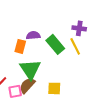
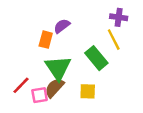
purple semicircle: (33, 35) -> (62, 26), turned -32
green rectangle: (55, 44) -> (96, 58), moved

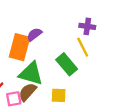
orange rectangle: (46, 40) -> (19, 47), size x1.6
green triangle: (58, 68) -> (31, 74), turned -40

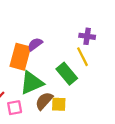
green triangle: (31, 74) -> (32, 83), turned -40
brown semicircle: (28, 92) -> (44, 101), moved

